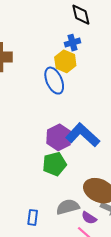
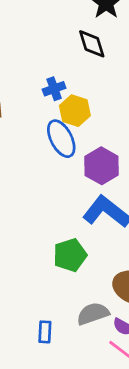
blue cross: (72, 43) -> (54, 89), moved
purple hexagon: (59, 137) -> (101, 166), moved

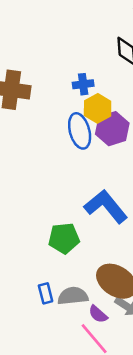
purple hexagon: (101, 166) -> (112, 129), moved
blue rectangle: (45, 332) -> (46, 293), moved, turned -30

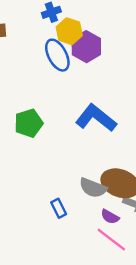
green pentagon: (64, 238) -> (29, 123), moved
gray semicircle: (73, 296) -> (93, 188), moved, turned -140

